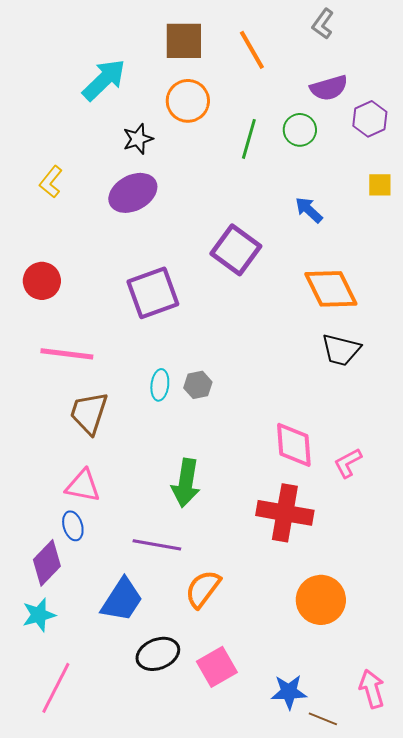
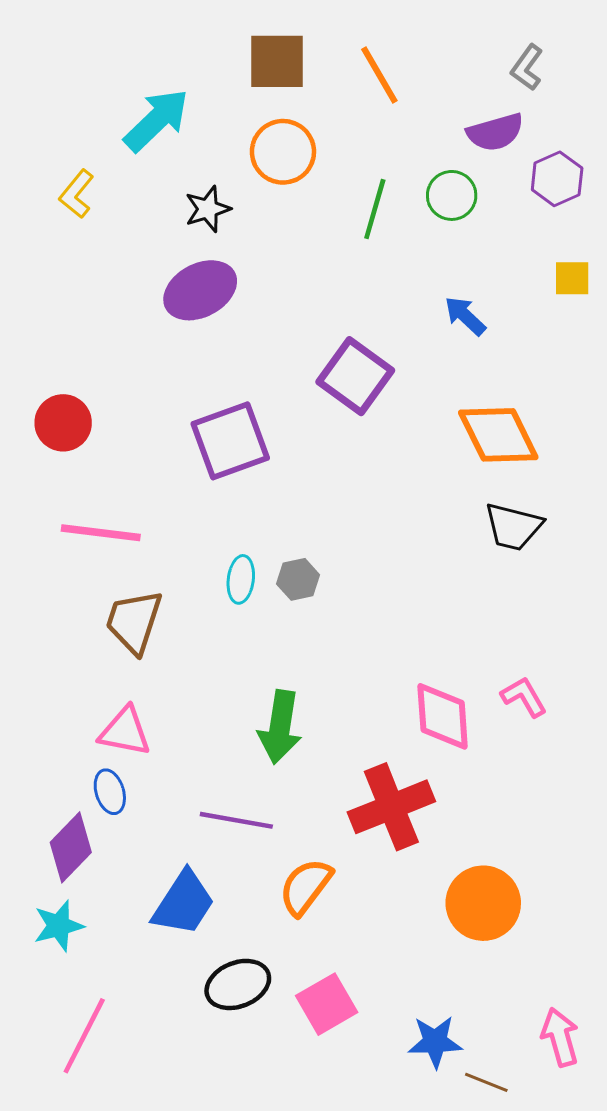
gray L-shape: (323, 24) -> (527, 67), moved
yellow L-shape: (51, 182) -> (77, 194), moved
pink diamond: (294, 445) -> (443, 716), moved
pink L-shape: (348, 463) -> (524, 697), turned 88
red cross: (285, 513) -> (391, 807), moved, turned -32

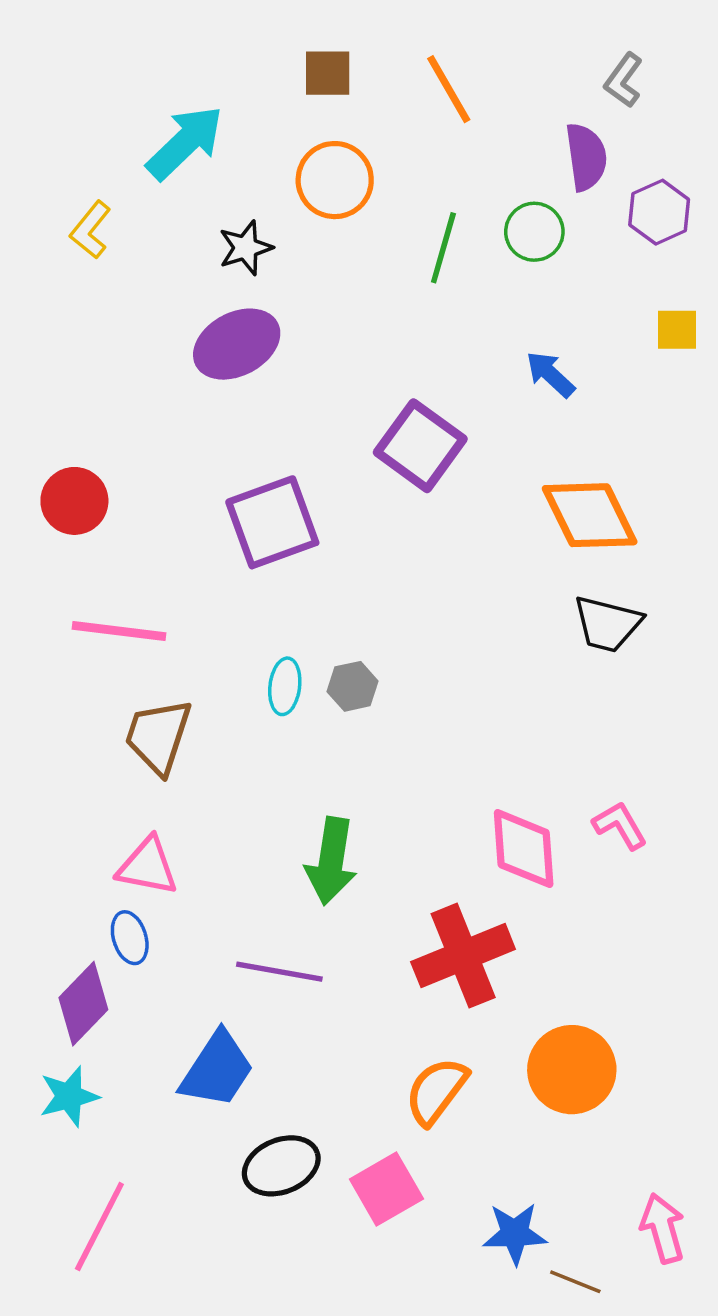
brown square: (277, 61) -> (328, 73), size x0.7
purple semicircle: (495, 132) -> (586, 157), turned -82
orange semicircle: (306, 887) -> (436, 1091), moved

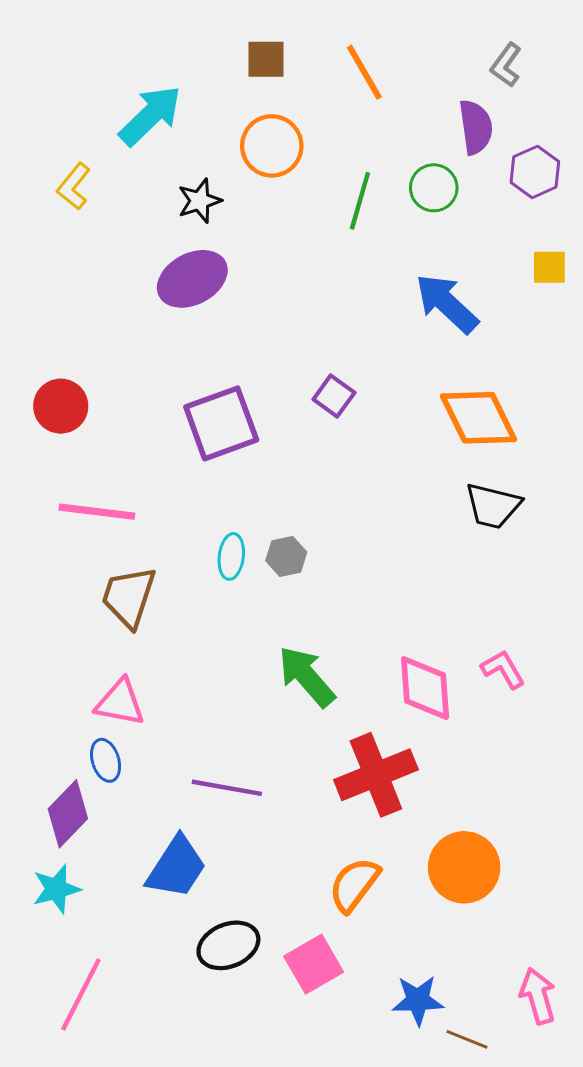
blue arrow: (550, 374) -> (447, 303), size x1.6
purple square: (420, 446) -> (334, 396), moved, size x0.6
green arrow: (331, 861) -> (306, 676), moved, turned 130

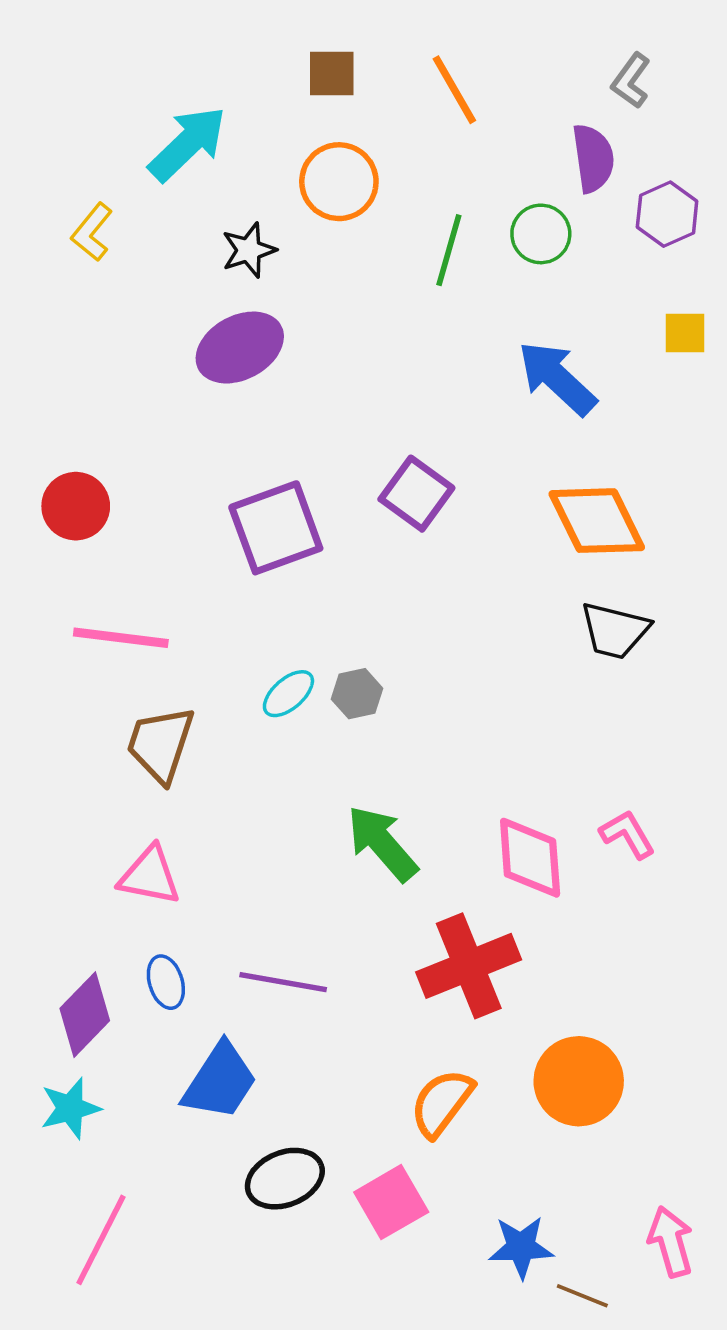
purple square: (334, 396) -> (416, 494), size x1.4
cyan ellipse: (231, 556) -> (288, 694), turned 42
blue ellipse: (106, 760) -> (166, 982), moved

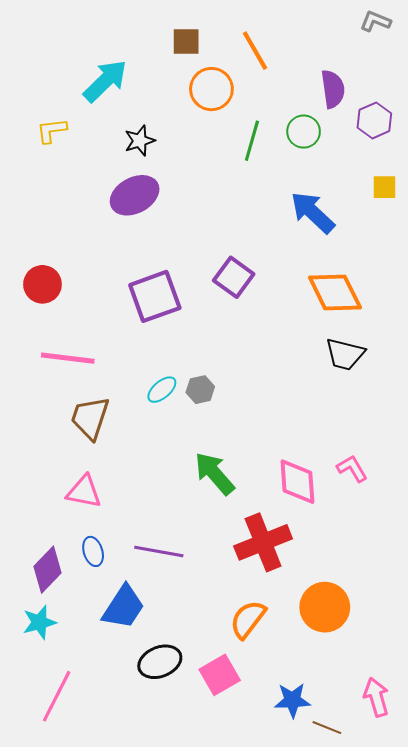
gray L-shape: (631, 81) -> (375, 21), moved, turned 76
orange circle: (339, 182) -> (211, 89), moved
yellow L-shape: (92, 232) -> (52, 131), turned 44

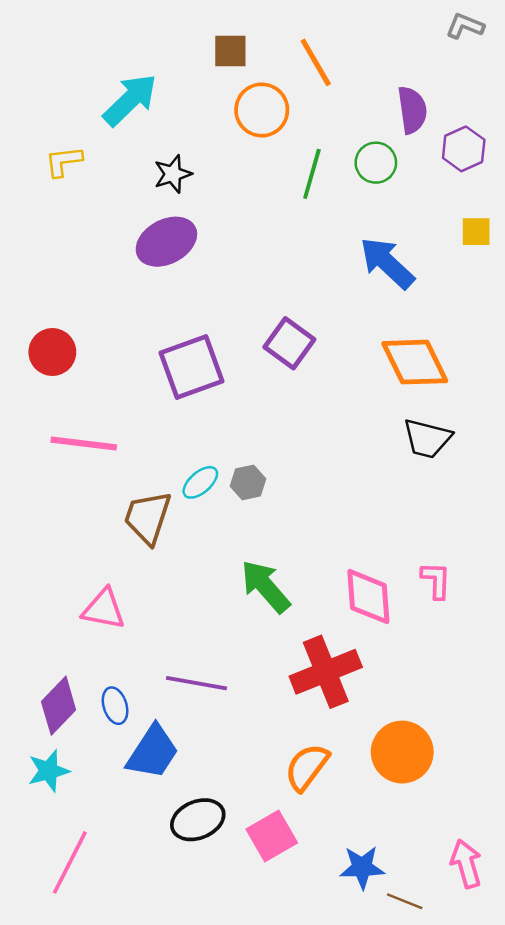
brown trapezoid: (90, 418) -> (148, 518), moved
pink L-shape: (352, 469) -> (436, 580), turned 32
blue ellipse: (93, 551) -> (115, 706), moved

